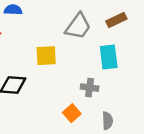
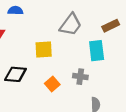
brown rectangle: (116, 20) -> (111, 26), moved
orange square: (72, 113) -> (52, 84), moved

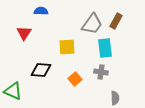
brown rectangle: (111, 26) -> (116, 21), moved, turned -35
cyan rectangle: (97, 51) -> (105, 48), moved

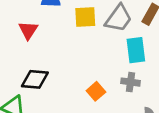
yellow square: (67, 47) -> (85, 17), moved
black diamond: (41, 70) -> (35, 79), moved

